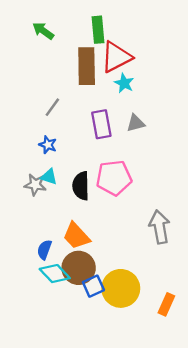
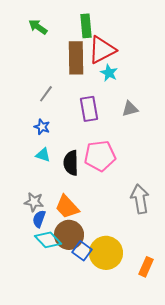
gray triangle: (136, 123) -> (130, 109), moved
gray star: (35, 185) -> (34, 202), moved
blue square: (93, 286) -> (82, 251), turned -30

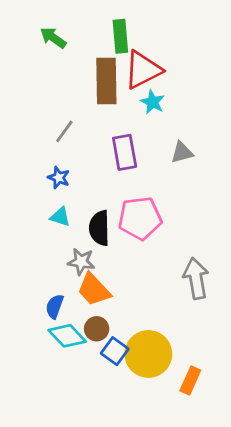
gray star: (34, 202) -> (81, 262), moved
brown circle: (69, 235) -> (97, 329), size x0.6
orange rectangle: (146, 267) -> (190, 381), moved

